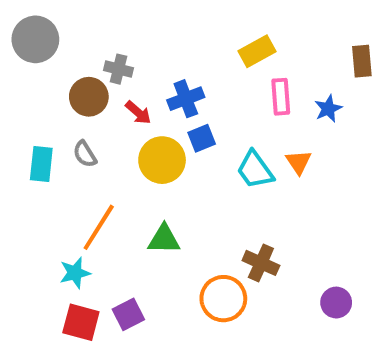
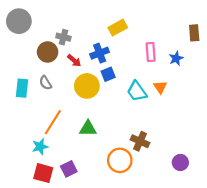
yellow rectangle: (257, 51) -> (118, 28), moved

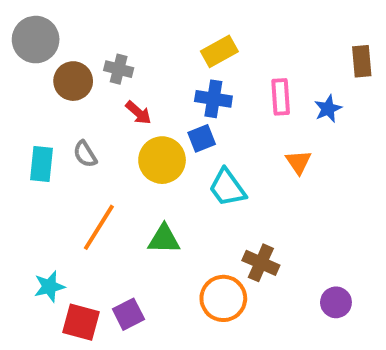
brown circle: (48, 52) -> (73, 81), moved
blue cross: (100, 53) -> (213, 99), moved, turned 30
cyan trapezoid: (137, 91) -> (227, 188), moved
cyan star: (40, 147) -> (49, 287), moved

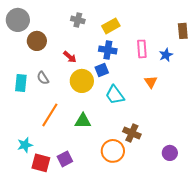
gray cross: (119, 69) -> (78, 20), moved

